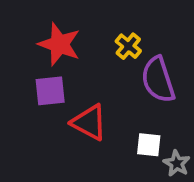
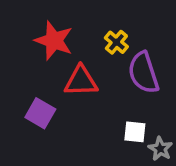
purple square: (50, 91) -> (40, 113), moved, turned 36
red triangle: (89, 122) -> (81, 81), moved, turned -30

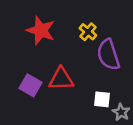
red triangle: (81, 81) -> (61, 79), moved

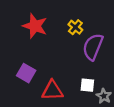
purple semicircle: (108, 55) -> (93, 47), turned 40
red triangle: (61, 79) -> (52, 91), moved

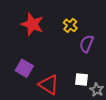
purple semicircle: (93, 47) -> (87, 44), size x0.7
red triangle: (52, 91) -> (49, 85), turned 35

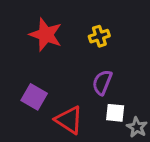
yellow cross: (70, 25) -> (99, 36), turned 32
purple semicircle: (87, 44) -> (102, 82), moved

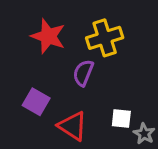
yellow cross: (99, 36) -> (105, 38), size x1.6
purple semicircle: (102, 82) -> (83, 73), moved

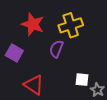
purple square: (36, 102) -> (14, 53), moved
red triangle: (73, 126) -> (34, 85), moved

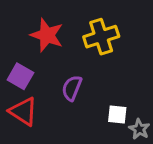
purple semicircle: (56, 49) -> (72, 88), moved
red triangle: (34, 85) -> (23, 111), moved

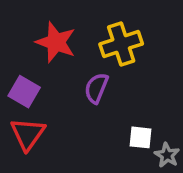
purple semicircle: (72, 88) -> (96, 88), moved
red triangle: (23, 111) -> (28, 134), turned 32

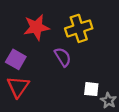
red star: (56, 42) -> (36, 27), turned -30
purple semicircle: (96, 88) -> (63, 57), turned 126

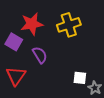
purple semicircle: (63, 57) -> (40, 55), moved
purple square: (16, 59) -> (14, 42), moved

